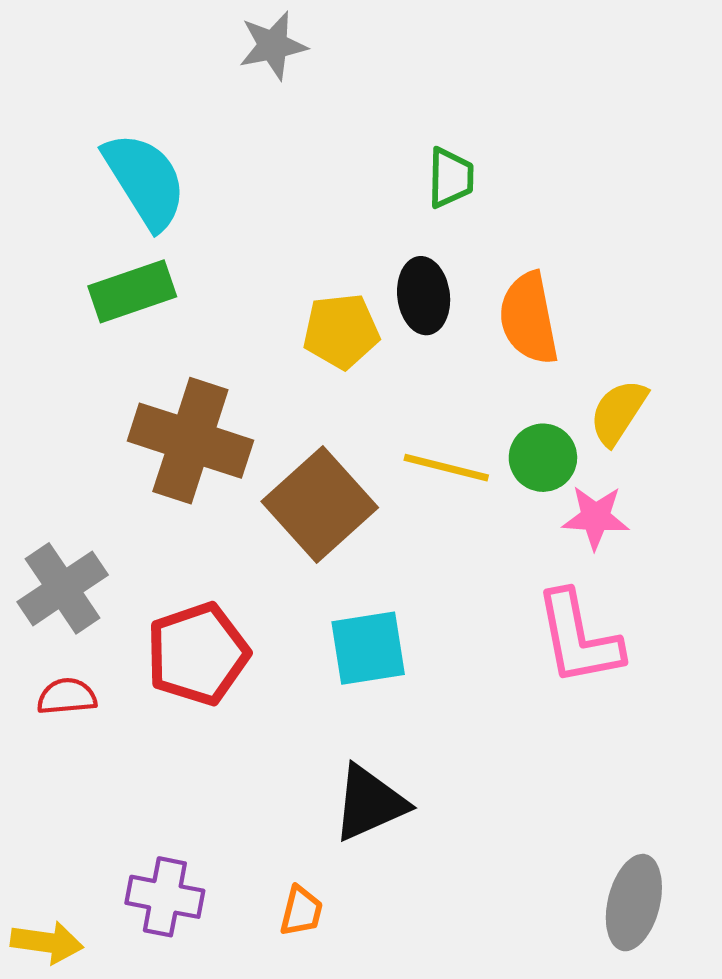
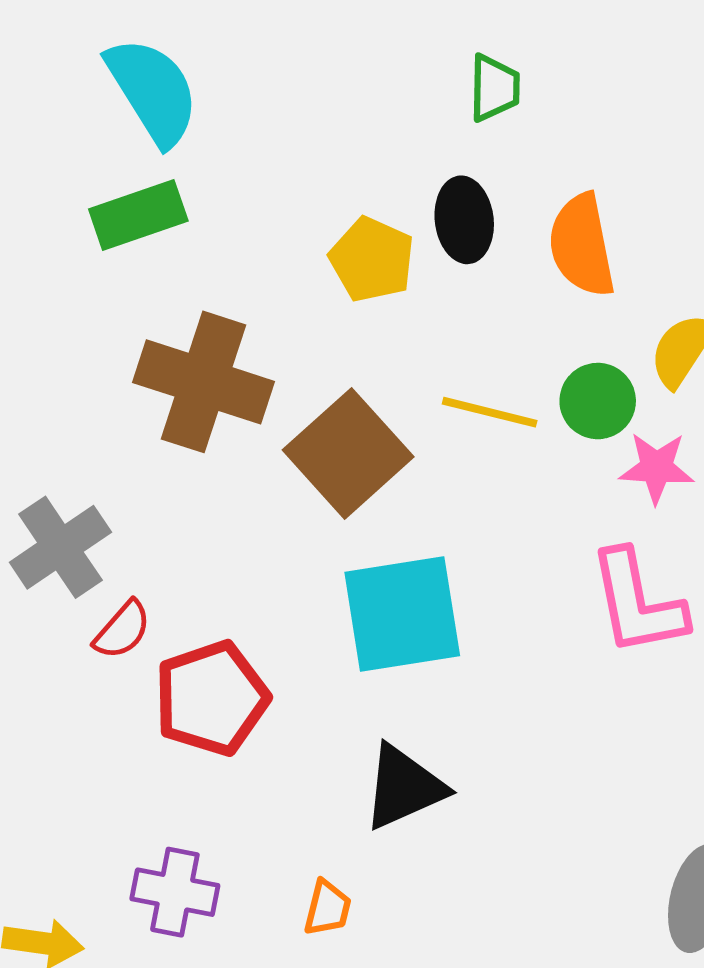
yellow pentagon: (341, 331) -> (372, 260), turned 30
cyan square: (368, 648) -> (402, 614), size x1.4
red pentagon: (198, 654) -> (211, 698), moved
red semicircle: (67, 696) -> (122, 630), moved, turned 136

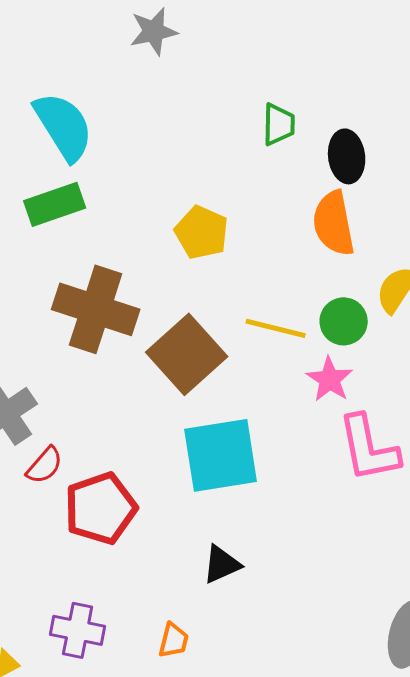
black ellipse: (464, 220) -> (347, 156), moved
pink star: (656, 468) -> (330, 379), moved, turned 30
black triangle: (404, 787) -> (222, 564), size x0.7

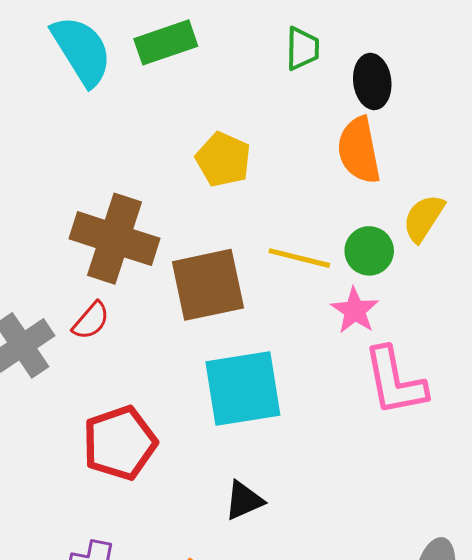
green rectangle: (55, 204) -> (166, 42), moved
brown square: (187, 354) -> (208, 285), turned 30
red semicircle: (45, 465) -> (91, 321), moved

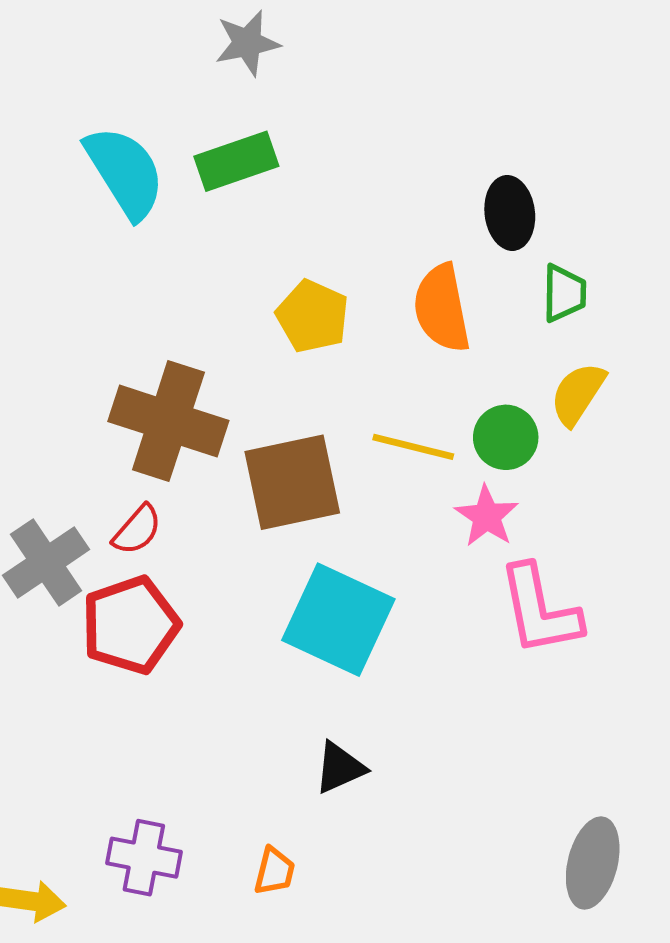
green trapezoid: (302, 49) -> (564, 293), moved
orange semicircle: (359, 150) -> (442, 308), moved
cyan square: (243, 389) -> (338, 620), turned 34
red pentagon: (120, 443) -> (130, 625), moved

